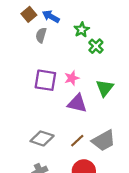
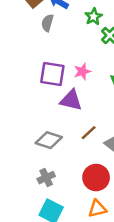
purple triangle: (77, 103) -> (71, 100), moved
brown line: (77, 141) -> (89, 133), moved

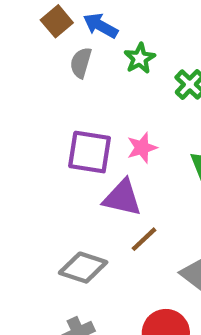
green star: (94, 17) -> (140, 58), moved
brown line: (89, 133) -> (144, 239), moved

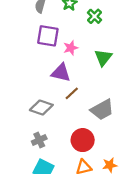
purple square: (90, 152) -> (48, 36), moved

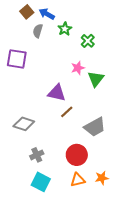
purple square: (48, 36) -> (17, 59), moved
pink star: (71, 48) -> (78, 68), moved
gray diamond: (41, 107) -> (24, 124), moved

